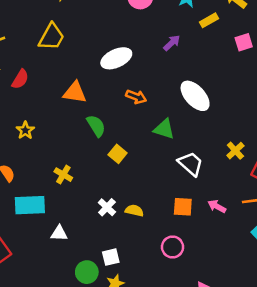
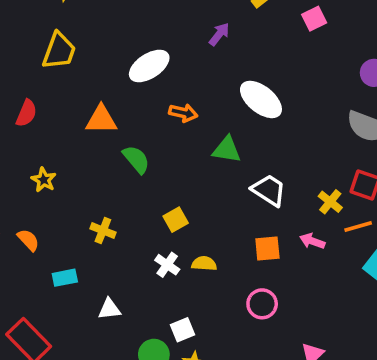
yellow cross: (235, 151) -> (330, 202), moved
yellow square: (118, 154) -> (176, 220), moved, turned 30
cyan rectangle: (30, 205) -> (65, 278), size x0.6

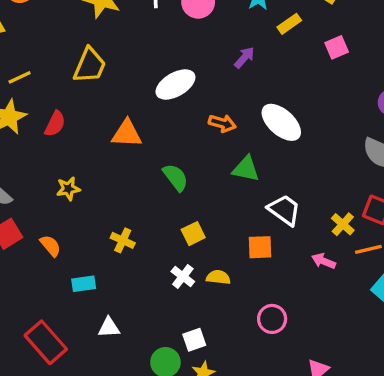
orange arrow: (183, 113) -> (222, 123), moved
green semicircle: (136, 159) -> (176, 177), moved
yellow star: (44, 180) -> (68, 189), turned 30
orange square: (267, 249) -> (260, 247), moved
white triangle: (109, 309) -> (109, 328), moved

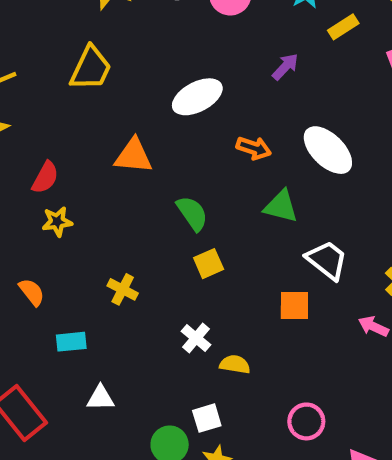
red semicircle: (55, 124) -> (45, 177), moved
yellow square: (193, 234) -> (209, 264), moved
yellow semicircle: (218, 277) -> (235, 364), moved
pink circle: (272, 319) -> (306, 421), moved

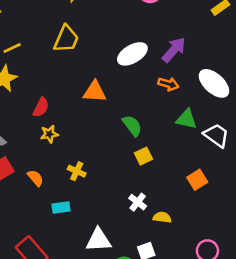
purple arrow: (285, 67) -> (174, 50), moved, size x1.5
white trapezoid: (327, 260) -> (216, 135), moved
yellow cross: (123, 289) -> (77, 171), moved
orange square: (294, 305) -> (197, 180), turned -30
white triangle: (100, 398) -> (98, 240), moved, size x1.5

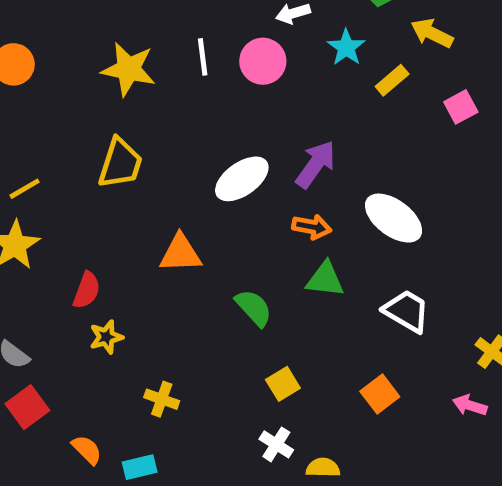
green triangle: (187, 119) -> (325, 279), moved
yellow square: (143, 156) -> (283, 384), moved
orange semicircle: (35, 178) -> (87, 450), moved

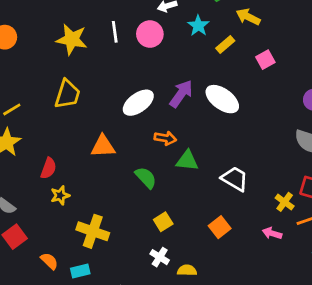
white ellipse: (394, 218) -> (222, 99), moved
orange arrow: (312, 227) -> (165, 138), moved
yellow cross: (162, 399) -> (93, 231), size x1.6

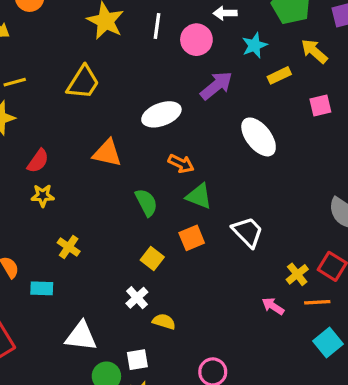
purple arrow: (181, 94) -> (216, 86), moved
yellow square: (163, 222) -> (152, 258), turned -36
orange square: (220, 227) -> (192, 238), moved
yellow cross: (93, 231) -> (69, 247), size x0.6

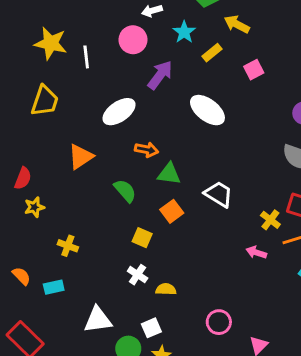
white line: (157, 26) -> (86, 57), moved
orange triangle: (107, 153) -> (81, 157), turned -32

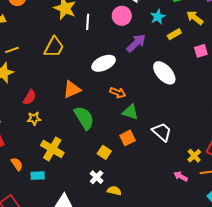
green semicircle: (125, 191) -> (84, 118), moved, size x1.4
yellow cross: (68, 246) -> (52, 149), size x1.6

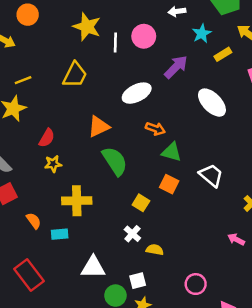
pink circle: (122, 16) -> (144, 36), moved
orange square: (128, 138) -> (169, 184), turned -35
yellow cross: (52, 149) -> (77, 201), turned -30
pink arrow: (181, 176) -> (236, 239), moved

